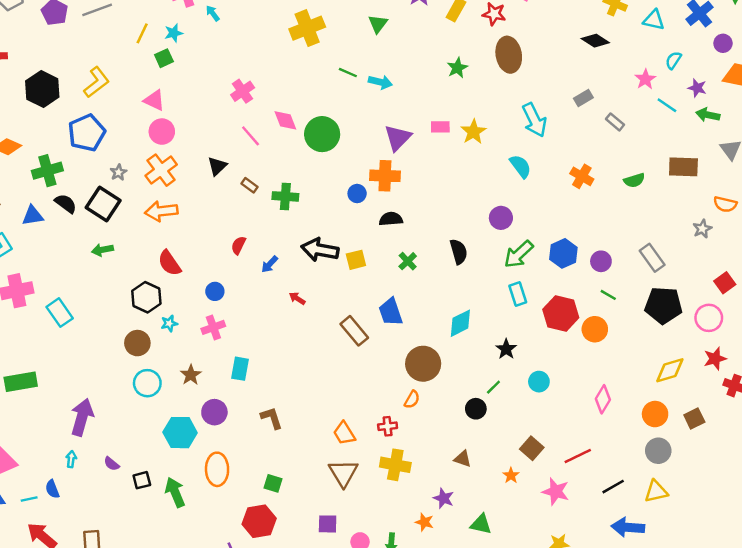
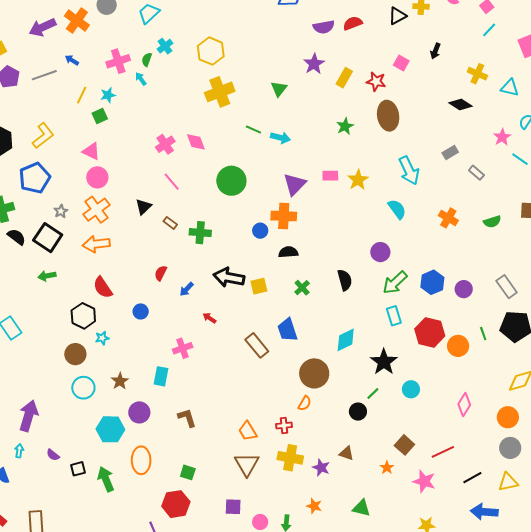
pink diamond: (285, 120) -> (196, 142), moved
green line: (608, 295) -> (483, 334), moved, turned 40
pink cross: (213, 327) -> (183, 348), moved
black star: (506, 349) -> (384, 362), size x1.5
purple star: (444, 498) -> (321, 468), moved

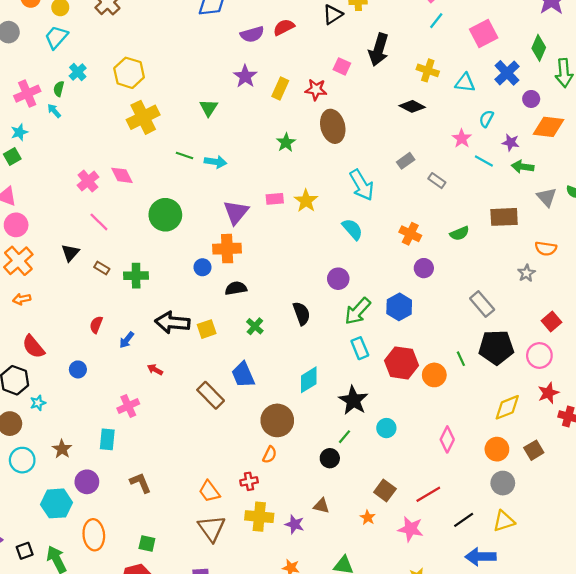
black arrow: (435, 51) -> (379, 50), size x1.8
orange arrow: (96, 244) -> (22, 299), size x0.6
purple circle: (464, 289) -> (424, 268), moved

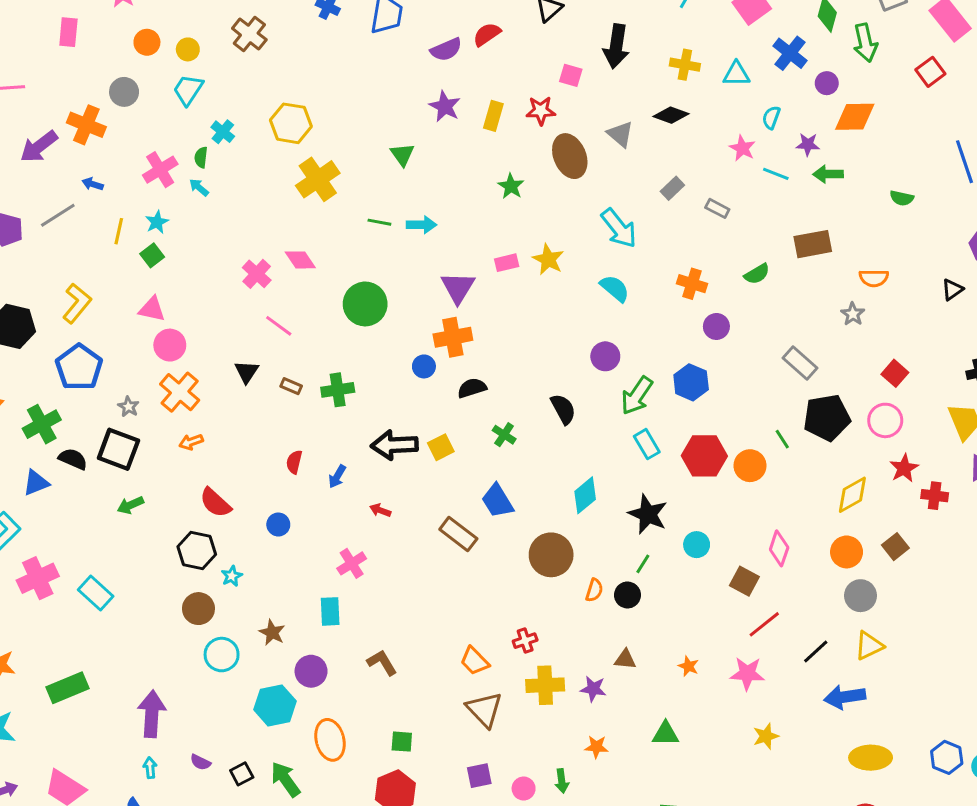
gray triangle: (547, 197) -> (620, 134), moved
orange semicircle: (270, 455) -> (594, 590), moved
brown square: (385, 491) -> (744, 581), moved

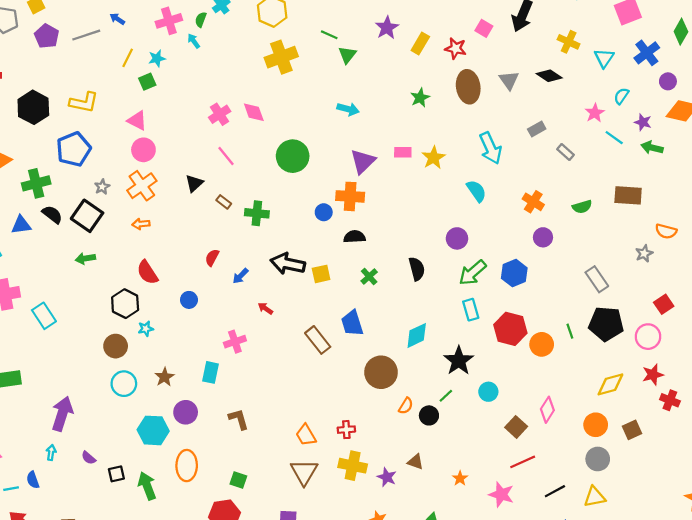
cyan triangle: (736, 74) -> (604, 58), turned 50
green line: (379, 222) -> (329, 35), moved
yellow L-shape: (77, 303) -> (84, 102), turned 48

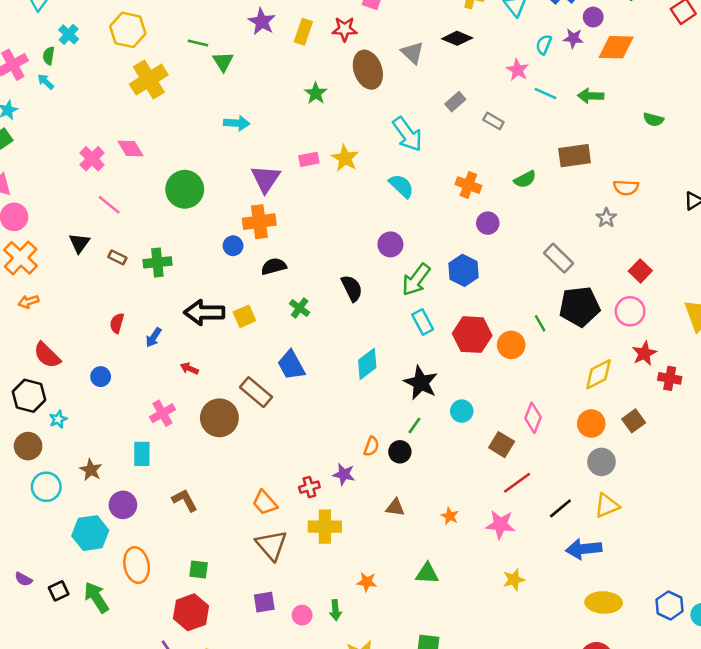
purple star: (643, 122) -> (573, 38), moved
brown circle: (381, 372) -> (219, 418), moved
purple star: (387, 477) -> (344, 474), moved

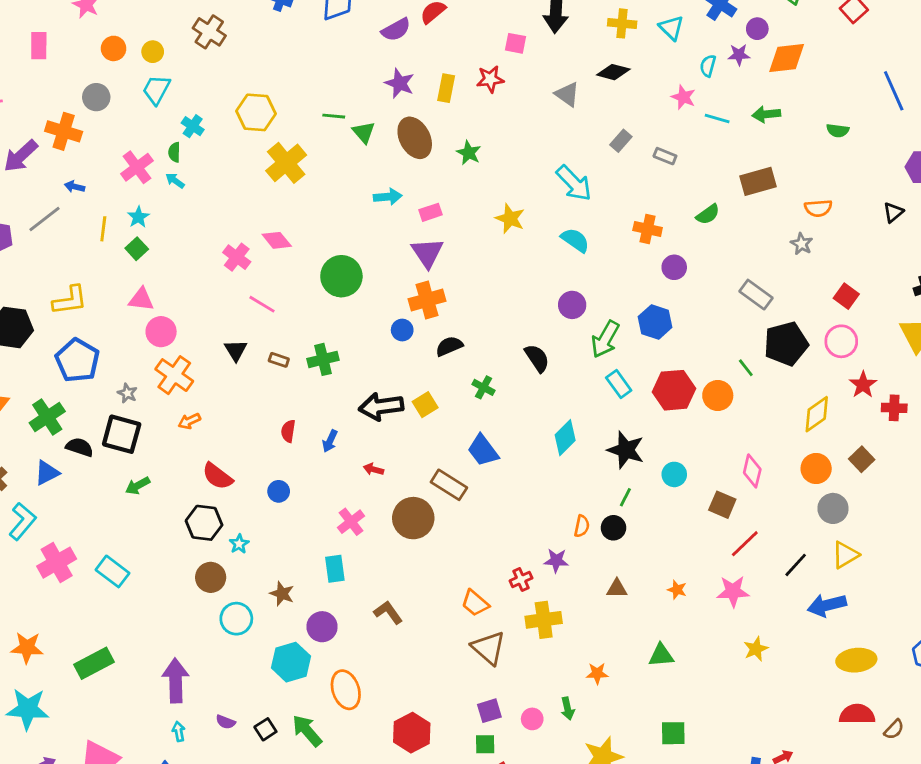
brown ellipse: (368, 70) -> (415, 138), moved
pink rectangle: (309, 159) -> (430, 212), moved
green square: (199, 569) -> (485, 744), moved

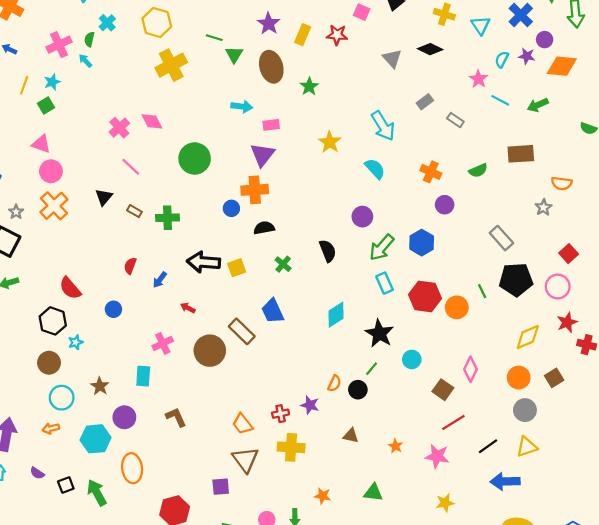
green arrow: (766, 114) -> (538, 105), turned -30
orange arrow: (189, 421) -> (51, 428), moved
purple square: (489, 711) -> (221, 487), moved

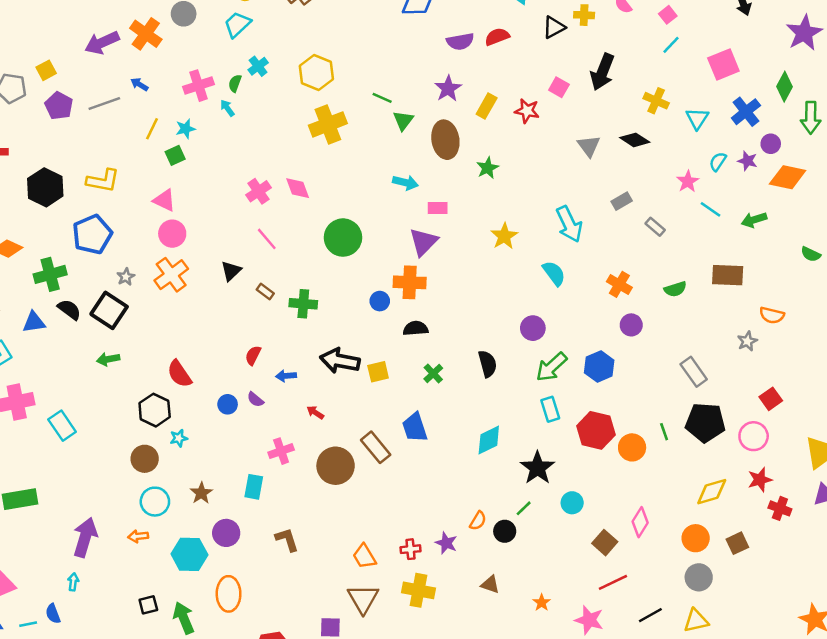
blue arrow: (160, 280) -> (286, 376), turned 42
purple semicircle: (37, 473) -> (255, 399), moved

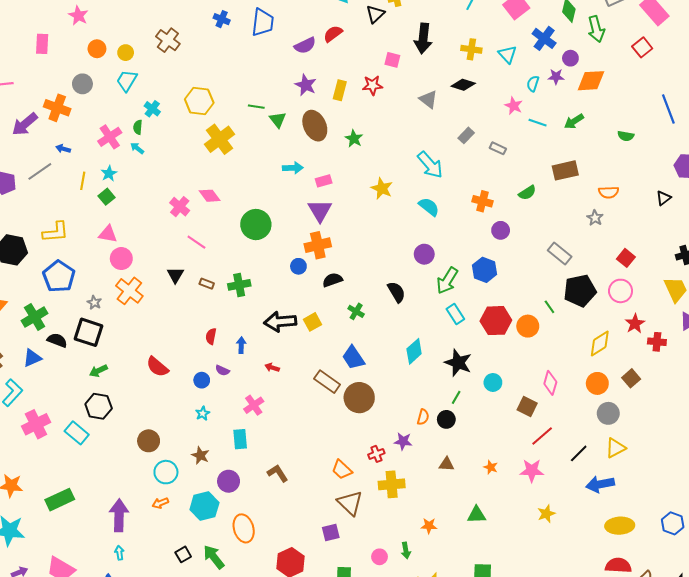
blue arrow: (286, 376) -> (241, 345), turned 112
black hexagon: (155, 410) -> (99, 406), moved
cyan star: (179, 438) -> (203, 413), moved
brown circle: (336, 466) -> (359, 398), moved

